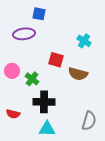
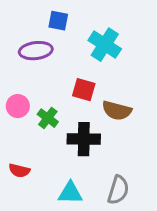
cyan cross: (84, 41) -> (105, 45), moved, size x1.5
black cross: (44, 102) -> (84, 139), moved
gray semicircle: (89, 121) -> (118, 190), moved

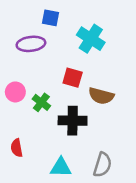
red semicircle: (19, 170) -> (17, 148), turned 66

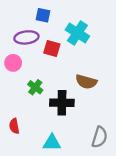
red square: (73, 78) -> (52, 48), moved
pink circle: (15, 92) -> (13, 63), moved
gray semicircle: (102, 165) -> (100, 137), moved

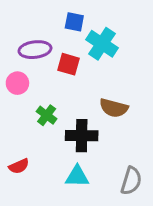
blue square: (43, 15) -> (74, 22), moved
red semicircle: (14, 126) -> (19, 166), turned -104
cyan triangle: (52, 143) -> (77, 176), moved

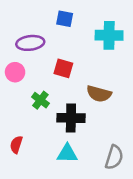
cyan cross: (102, 44) -> (109, 35), moved, turned -32
red square: (68, 64) -> (63, 68), moved
red semicircle: (19, 166) -> (16, 145), turned 132

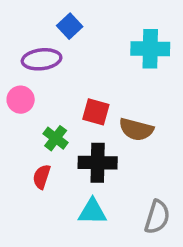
blue square: (65, 19) -> (70, 26), moved, turned 36
red square: (63, 68) -> (96, 112), moved
red semicircle: (16, 145) -> (42, 177), moved

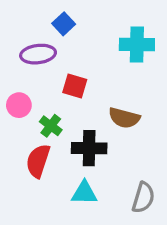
pink circle: (21, 100) -> (19, 105), moved
red square: (96, 112) -> (75, 86), moved
red semicircle: (42, 177) -> (38, 161), size x1.5

